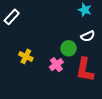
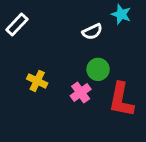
white semicircle: (88, 36) -> (92, 32), moved

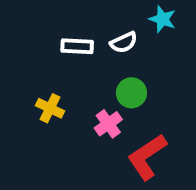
white rectangle: (17, 24) -> (77, 46), moved, turned 50
red L-shape: (121, 100) -> (147, 157), moved, turned 45

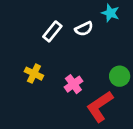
white rectangle: (77, 46) -> (52, 31), turned -54
green circle: (131, 93) -> (120, 76), moved

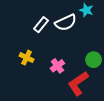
white semicircle: (84, 29) -> (66, 23), size x1.5

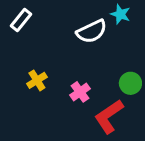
white rectangle: (41, 25) -> (21, 20), moved
yellow cross: (27, 58) -> (37, 80), turned 32

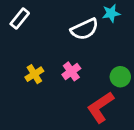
cyan star: (120, 14) -> (111, 13), turned -30
pink cross: (80, 92) -> (71, 71), moved

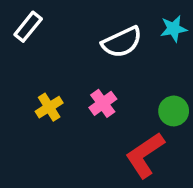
cyan star: (111, 13) -> (174, 29), moved

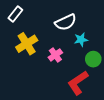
cyan star: (174, 29) -> (81, 40), moved
yellow cross: (49, 107) -> (27, 44), moved, size x1.5

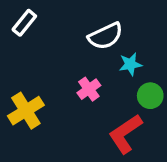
yellow cross: (27, 44) -> (26, 111), moved

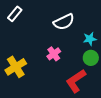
cyan star: (130, 64) -> (90, 39), moved

